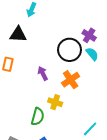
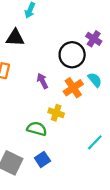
cyan semicircle: (92, 54) -> (95, 80), moved
green semicircle: (38, 117) -> (37, 129), turned -90

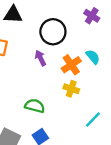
black circle: (72, 55) -> (53, 32), moved
yellow cross: (56, 113) -> (71, 89), moved

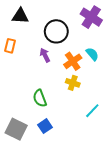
purple cross: (92, 16) -> (91, 17), size x1.5
green semicircle: (35, 106) -> (40, 98), turned -126

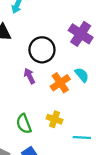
yellow cross: (73, 83) -> (55, 119), moved
cyan line: (92, 111) -> (82, 137), turned 49

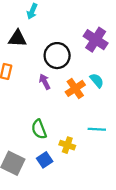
yellow cross: (55, 119) -> (67, 145), moved
cyan line: (82, 137) -> (97, 129), moved

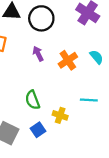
black circle: (57, 56) -> (41, 18), moved
cyan semicircle: (97, 80) -> (96, 57), moved

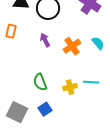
yellow cross: (60, 115) -> (70, 87), moved, turned -32

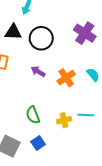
purple arrow: (45, 40) -> (38, 71), turned -32

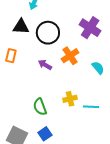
orange cross: (66, 78) -> (70, 56), moved
yellow cross: (64, 120) -> (70, 99), moved

